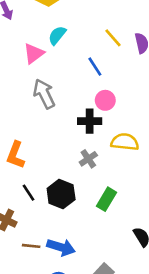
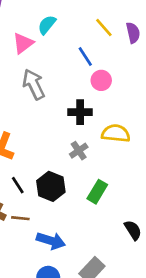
pink circle: (105, 100) -> (101, 80), moved
brown line: (31, 246) -> (20, 218), moved

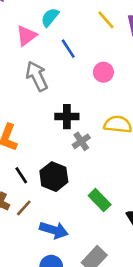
blue line: (85, 57) -> (68, 49), moved
black cross: (80, 112) -> (67, 117), moved
green rectangle: (97, 192) -> (100, 200), moved, turned -75
brown line: (20, 218) -> (24, 208), turned -54

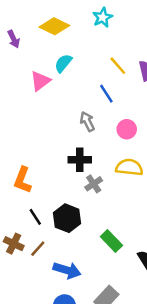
blue line: (68, 49) -> (106, 94), moved
pink circle: (103, 72) -> (127, 129), moved
gray arrow: (37, 76) -> (87, 122), moved, size x0.7

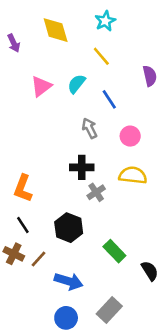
yellow diamond: (54, 26) -> (56, 30), turned 48
cyan semicircle: (63, 63) -> (77, 84), moved
yellow line: (118, 66) -> (101, 56), moved
black line: (35, 217) -> (23, 225), moved

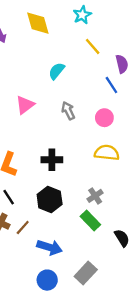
yellow line: (101, 56) -> (93, 46), moved
pink triangle: (41, 86) -> (25, 105), moved
blue line: (109, 99) -> (111, 85), moved
black cross: (82, 167) -> (52, 160), moved
gray cross: (96, 192) -> (95, 196), moved

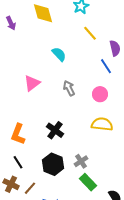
cyan semicircle: (57, 71) -> (59, 54), turned 98
black cross: (52, 160) -> (55, 130), turned 36
gray cross: (95, 196) -> (81, 161), moved

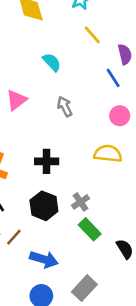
pink circle: (100, 94) -> (120, 116), moved
black cross: (55, 130) -> (47, 161), turned -36

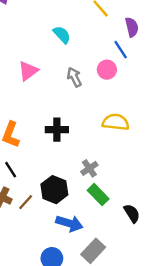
pink circle: (120, 116) -> (107, 70), moved
black hexagon: (44, 206) -> (54, 190), moved
blue arrow: (44, 259) -> (69, 223), moved

